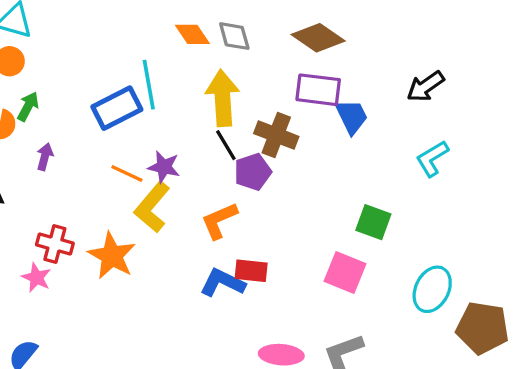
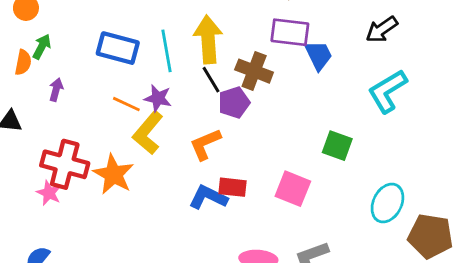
cyan line: (149, 85) -> (167, 51), moved
blue rectangle: (117, 108) -> (118, 48), turned 42
cyan L-shape: (432, 158) -> (387, 91), size x1.4
red cross: (55, 244) -> (65, 164), size x1.5
pink square: (345, 273) -> (293, 189), moved

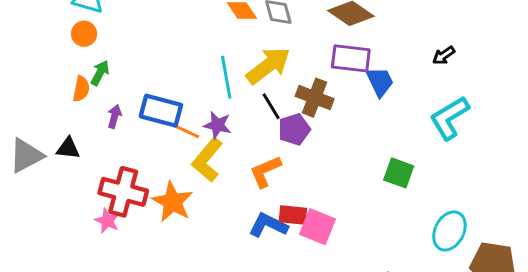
black arrow: (382, 29) -> (444, 55), size x0.7
yellow arrow: (208, 39) -> (268, 66), turned 57
blue rectangle: (118, 48) -> (161, 111), moved
pink square: (293, 189) -> (318, 227), moved

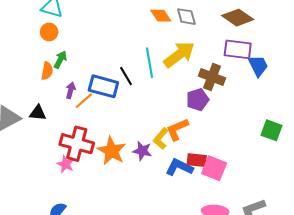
black line: (271, 106) -> (126, 76), moved
purple star: (217, 125) -> (142, 151), moved
orange line: (186, 131) -> (84, 101), moved, turned -66
yellow L-shape: (207, 160) -> (161, 139), moved, size x0.7

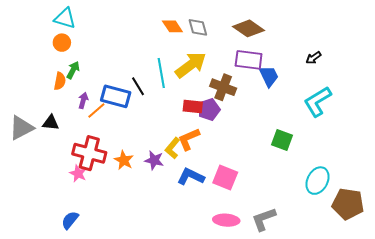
orange star: (112, 151) -> (124, 160), size x0.7
red rectangle: (197, 160) -> (193, 107), moved

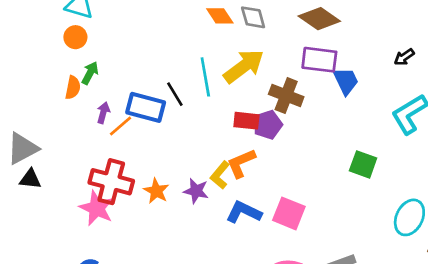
black triangle: (51, 123) -> (30, 179), moved
pink star: (78, 173) -> (97, 208), size x1.5

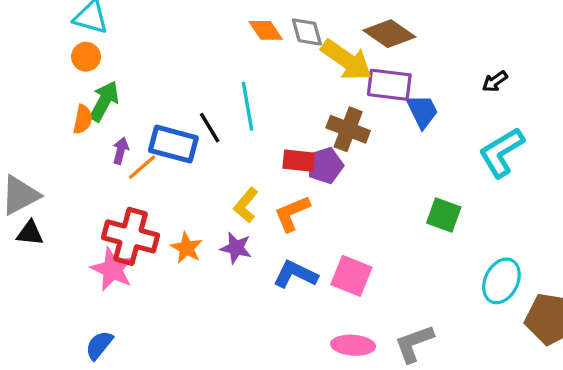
yellow arrow: (244, 66) -> (346, 60), moved, turned 72
green arrow: (90, 73) -> (104, 101), size x1.4
yellow L-shape: (220, 175) -> (246, 205), moved

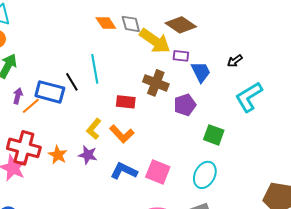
black arrow: (495, 81) -> (235, 61), moved
purple rectangle: (389, 85) -> (181, 56), size x0.6
purple pentagon: (325, 166) -> (185, 105), moved
orange L-shape: (292, 213) -> (122, 134), turned -110
cyan ellipse: (501, 281) -> (205, 175), moved

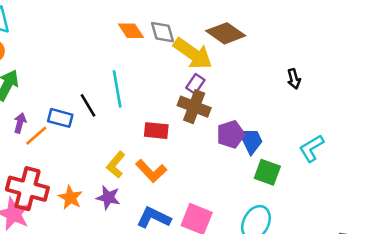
purple rectangle: (181, 56) -> (195, 84), moved, turned -63
black arrow: (235, 61) -> (294, 79), turned -70
blue trapezoid: (201, 72) -> (251, 141), moved
blue rectangle: (50, 92) -> (60, 118), size x0.7
cyan L-shape: (249, 97) -> (312, 148), moved, size x0.7

